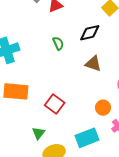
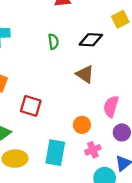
red square: (55, 104) -> (31, 106), turned -36
cyan rectangle: (87, 138) -> (55, 153), turned -75

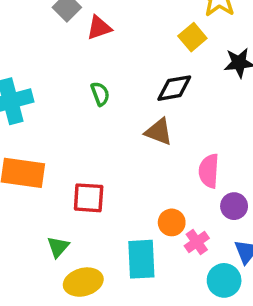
black diamond: (91, 40) -> (174, 88), moved
orange circle: (82, 125) -> (172, 222), moved

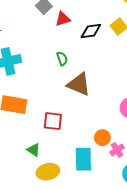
black diamond: (174, 88) -> (91, 31), moved
brown triangle: (159, 132) -> (79, 84), moved, size x1.4
green triangle: (58, 247) -> (33, 150), turned -40

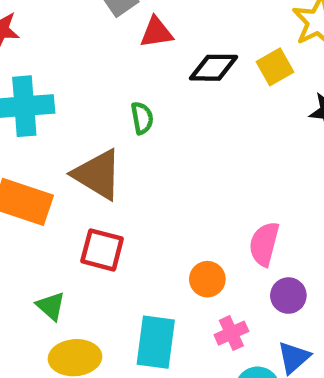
brown triangle: (79, 84) -> (98, 174), moved
orange circle: (102, 138) -> (207, 279), moved

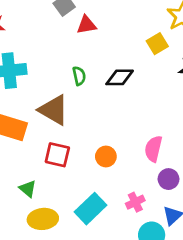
black diamond: (213, 68) -> (120, 77), moved
orange circle: (207, 279) -> (106, 156), moved
cyan rectangle: (156, 342) -> (90, 209), turned 40

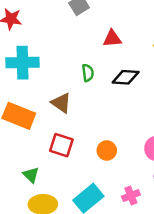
red triangle: (86, 25) -> (112, 39), moved
brown triangle: (54, 110) -> (61, 103), size x0.7

